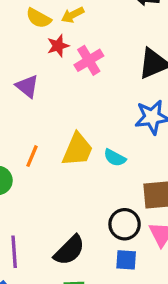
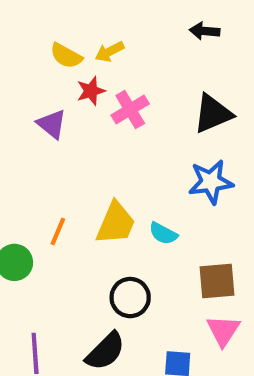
purple triangle: (27, 86) -> (52, 124), moved
black circle: (125, 224) -> (130, 298), moved

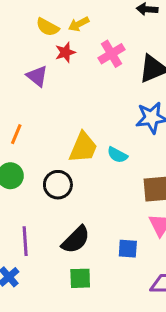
pink cross: (130, 110) -> (111, 54), moved
orange line: (58, 231) -> (16, 134), moved
black circle: (130, 298) -> (58, 185), moved

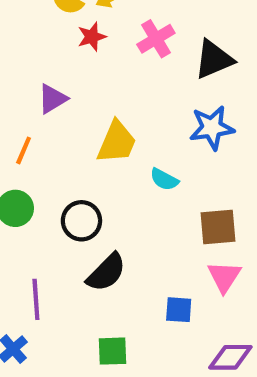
purple triangle: (37, 76) -> (53, 99), moved, turned 50
yellow trapezoid: (83, 147) -> (117, 142), moved
black semicircle: (76, 240) -> (106, 272), moved

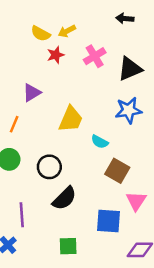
brown square: (218, 227) -> (117, 171), moved, turned 35
blue square: (179, 310) -> (108, 221), size x1.5

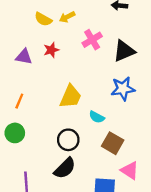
red star: (56, 55) -> (51, 50), moved
purple triangle: (32, 93) -> (24, 57), moved, turned 42
black circle: (49, 167) -> (68, 140), moved
pink triangle: (136, 201) -> (130, 171), turned -30

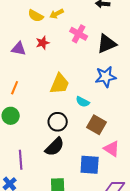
pink cross: (92, 40) -> (79, 34), turned -30

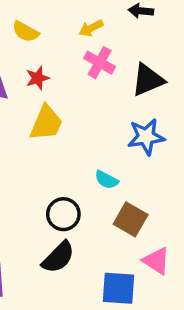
yellow arrow: (57, 14) -> (91, 28), moved
yellow trapezoid: (60, 84) -> (46, 123), moved

